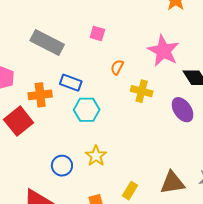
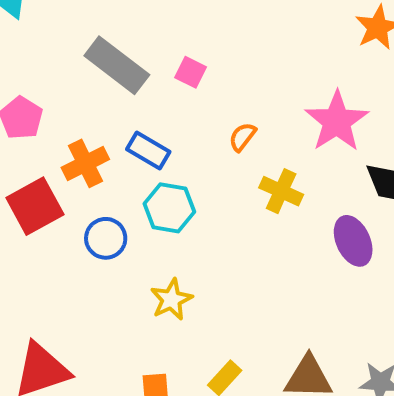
pink square: (97, 34) -> (191, 72), moved
orange cross: (40, 95) -> (85, 163), turned -30
blue circle: (62, 166) -> (106, 238), moved

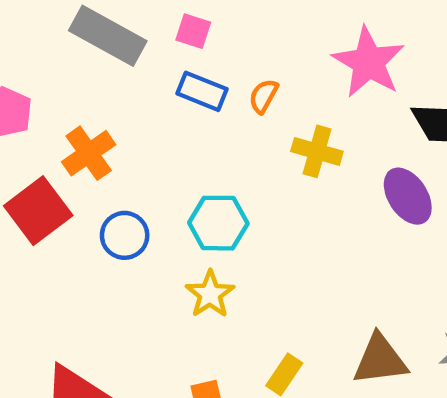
blue rectangle: (148, 150) -> (202, 91), moved
cyan hexagon: (169, 208) -> (218, 223), moved

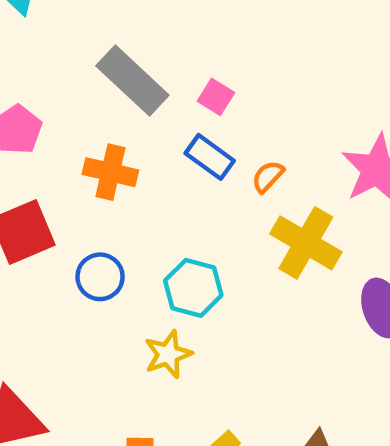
yellow cross: (317, 151) -> (306, 243), size x1.4
orange cross: (89, 153) -> (110, 172), moved, turned 34

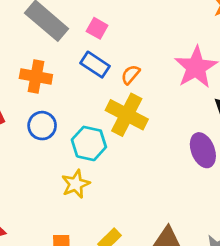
yellow cross: (306, 243) -> (127, 115), moved
blue circle: (100, 277) -> (42, 126), moved

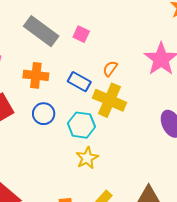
blue rectangle: (95, 65) -> (79, 82), moved
yellow star: (76, 184) -> (87, 158), moved

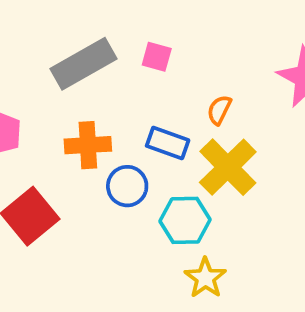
gray rectangle: (41, 31) -> (84, 64), turned -56
yellow cross: (109, 100) -> (228, 167), turned 32
blue circle: (44, 114) -> (127, 186), moved

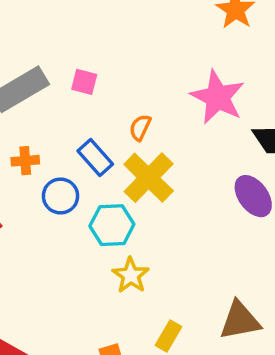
blue rectangle: (168, 143) -> (95, 157), turned 30
orange cross: (88, 145) -> (25, 161), size x0.7

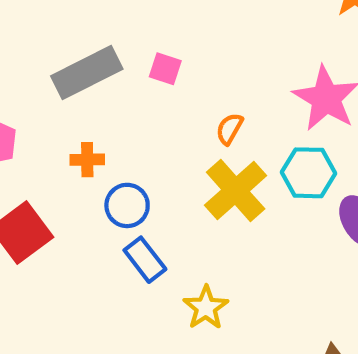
blue rectangle: (95, 157) -> (145, 260), moved
cyan hexagon: (112, 225) -> (309, 173), moved

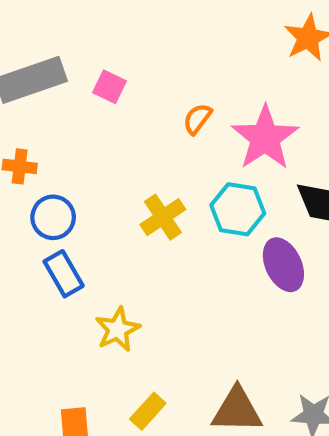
orange semicircle: (229, 129) -> (197, 119), moved
yellow cross: (236, 190) -> (163, 217), size x0.7

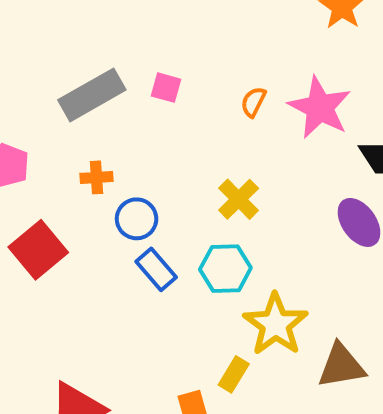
cyan hexagon: (238, 209) -> (225, 269), moved
yellow star: (118, 329) -> (276, 324), moved, size x1.5
yellow rectangle: (148, 411) -> (234, 374), moved

